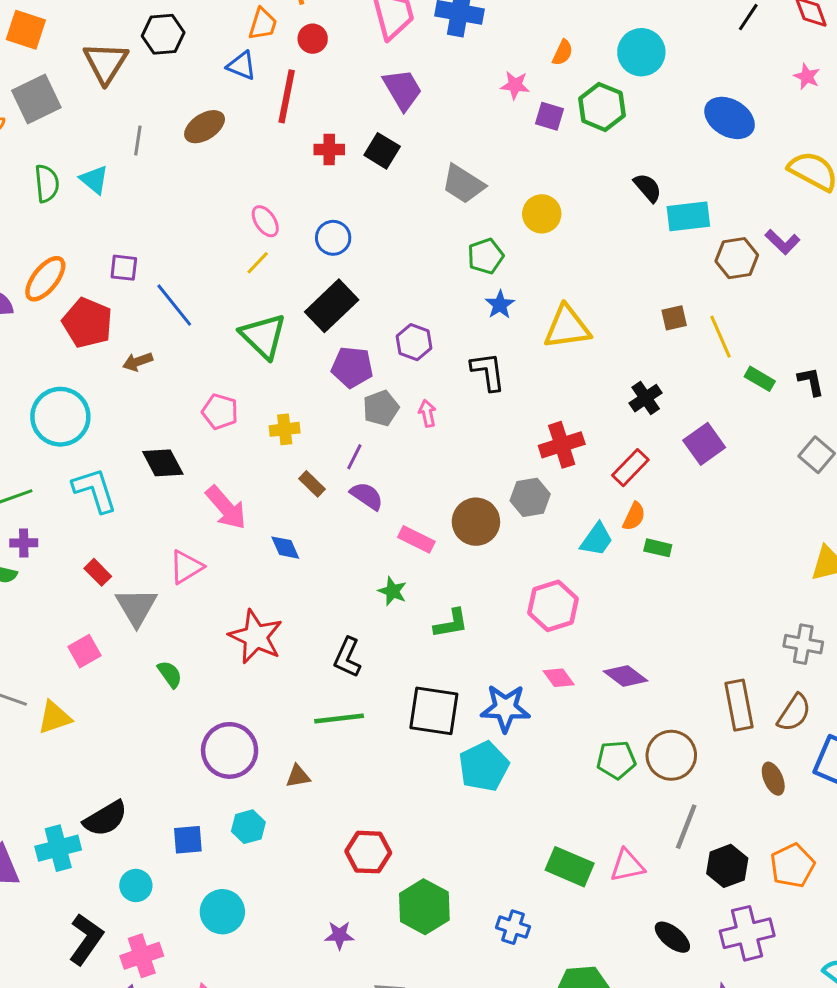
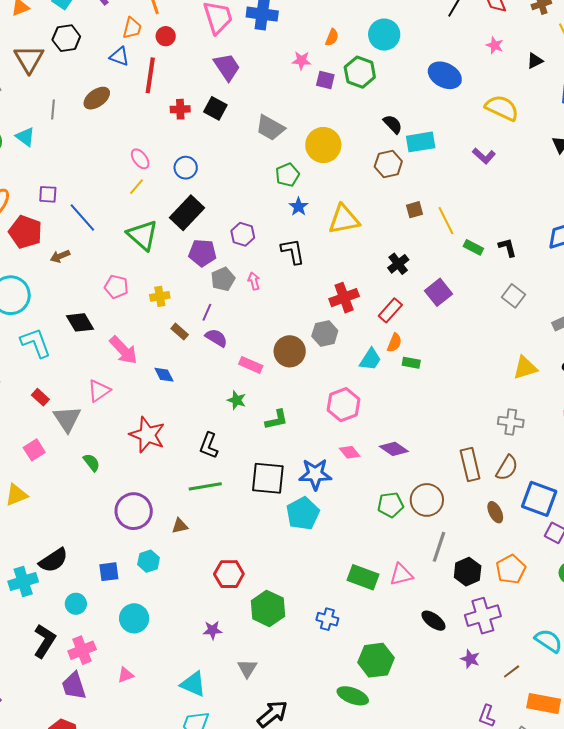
yellow circle: (542, 214) -> (323, 145), size x1.4
brown hexagon: (737, 258) -> (388, 164), moved

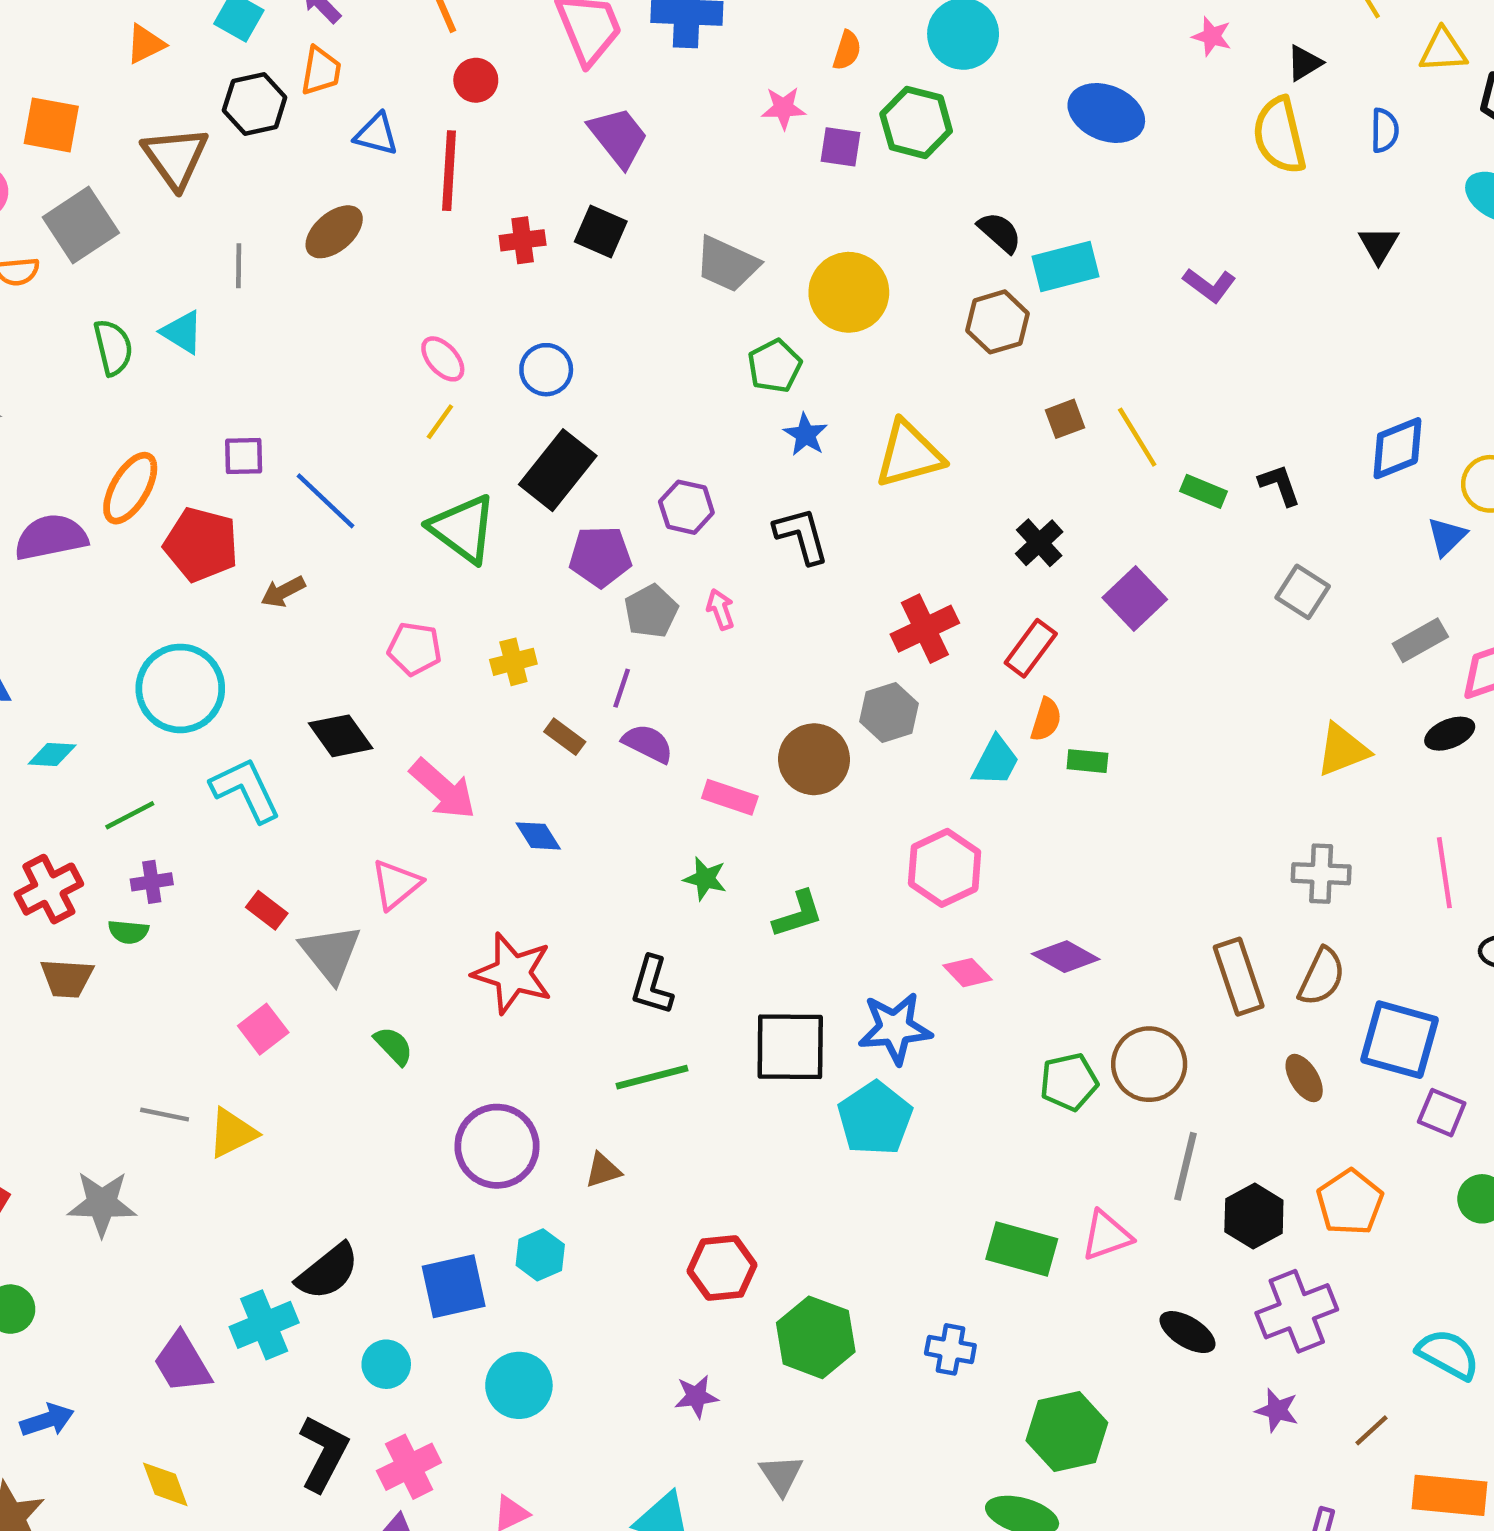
orange trapezoid: (132, 28) -> (321, 71), moved
yellow semicircle: (502, 108) -> (1279, 135), moved, turned -124
blue square: (109, 572) -> (454, 1286), size x1.4

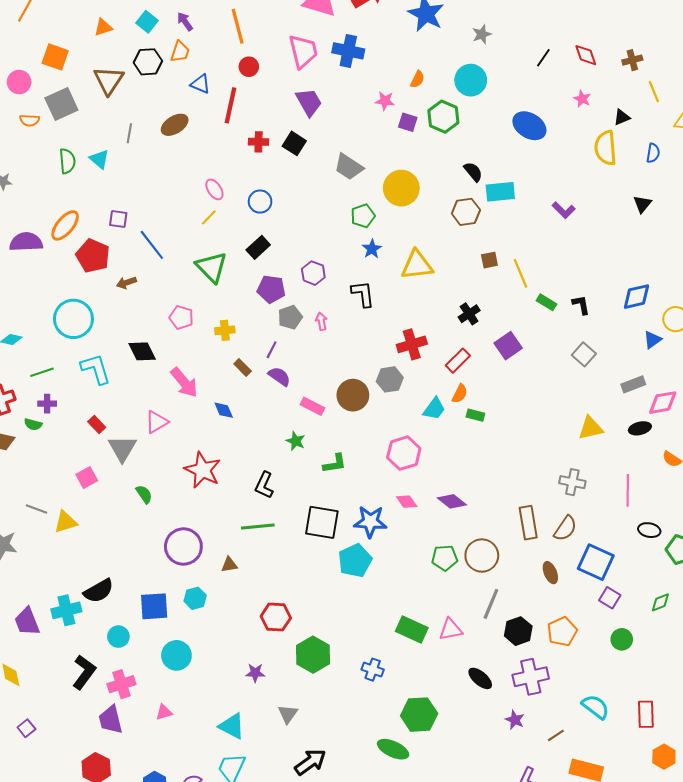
black rectangle: (558, 470) -> (258, 247), size x0.7

